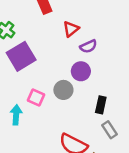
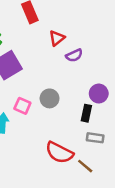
purple circle: (81, 71) -> (99, 94), moved
gray rectangle: (110, 130) -> (95, 138), turned -49

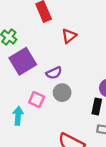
purple semicircle: (74, 55) -> (54, 73), moved

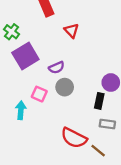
red triangle: (69, 36) -> (72, 31), turned -35

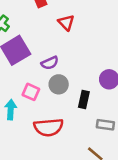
black rectangle: (99, 101) -> (84, 100), moved
red semicircle: (74, 138) -> (49, 127), moved, turned -32

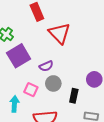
red triangle: (66, 23) -> (59, 33), size x1.6

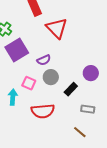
black rectangle: (74, 96) -> (71, 89), turned 32

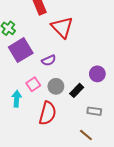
gray circle: (51, 77) -> (56, 86), moved
pink square: (29, 83) -> (33, 84), turned 32
red semicircle: (43, 111) -> (48, 113), turned -70

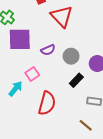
purple square: (21, 50) -> (20, 39), turned 30
gray circle: (56, 86) -> (71, 56), moved
cyan arrow: (17, 99) -> (16, 89), turned 35

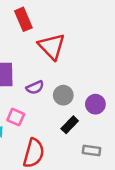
pink square: (32, 74) -> (16, 117), turned -32

